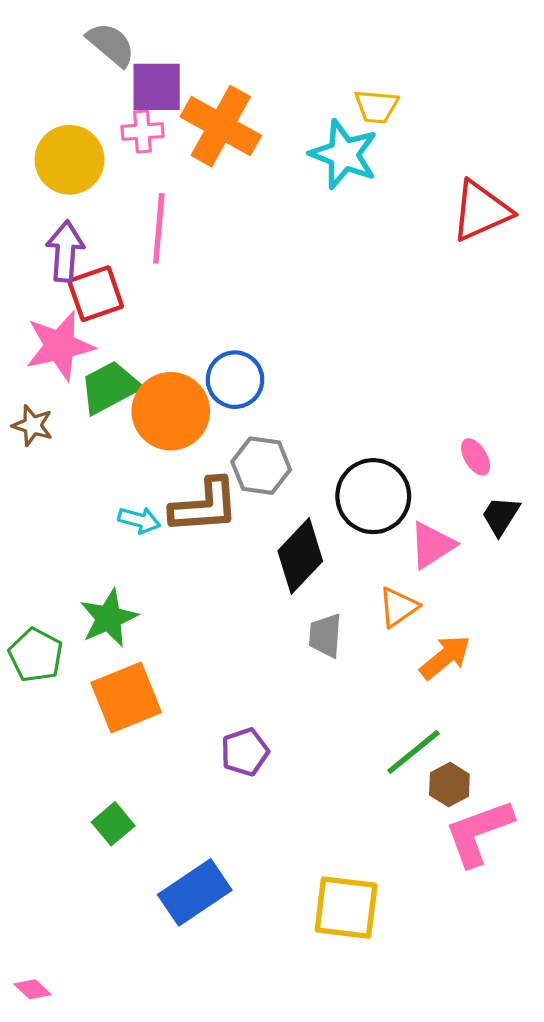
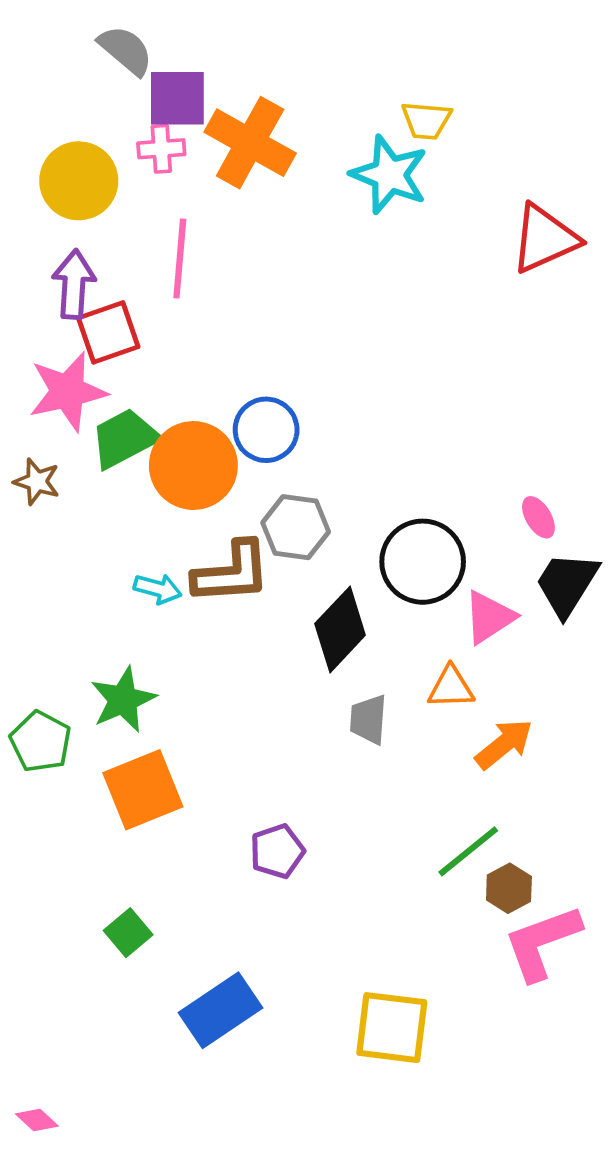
black trapezoid: (501, 516) -> (567, 584), size x1.5
orange triangle: (398, 607) -> (451, 687), turned 33

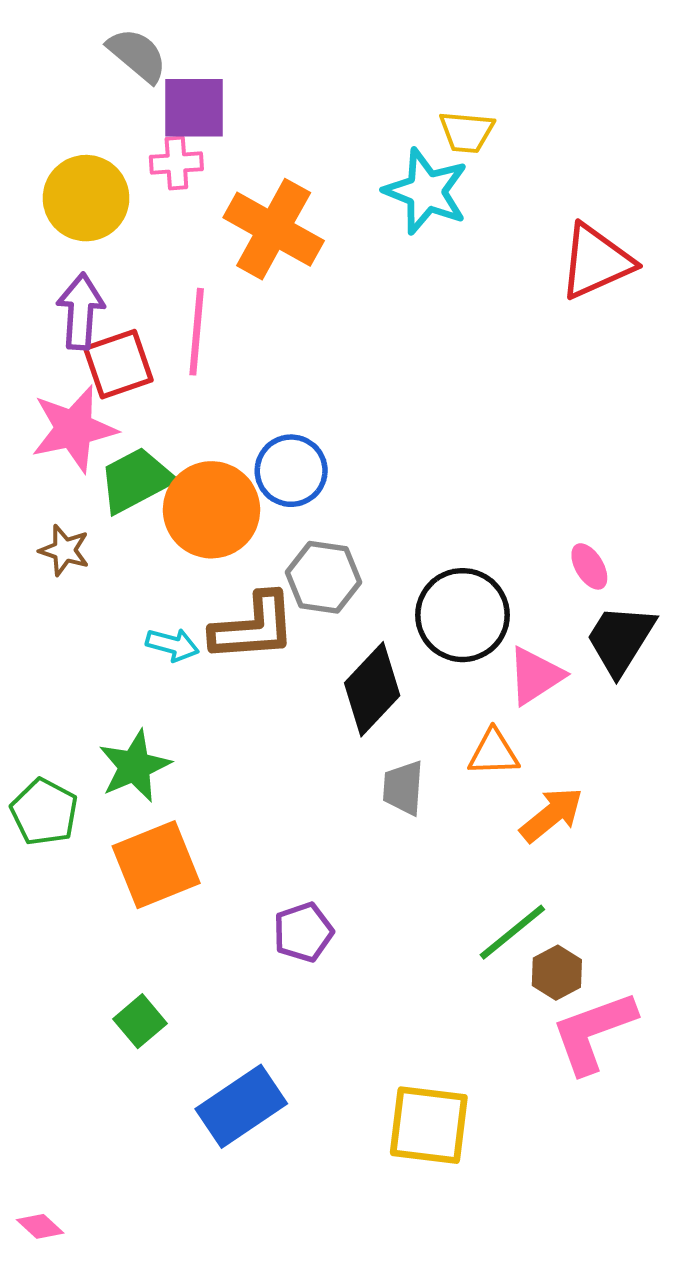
orange cross: (250, 143) -> (274, 229), moved
pink line: (180, 258) -> (197, 332), moved
brown star: (37, 482) -> (64, 550), moved

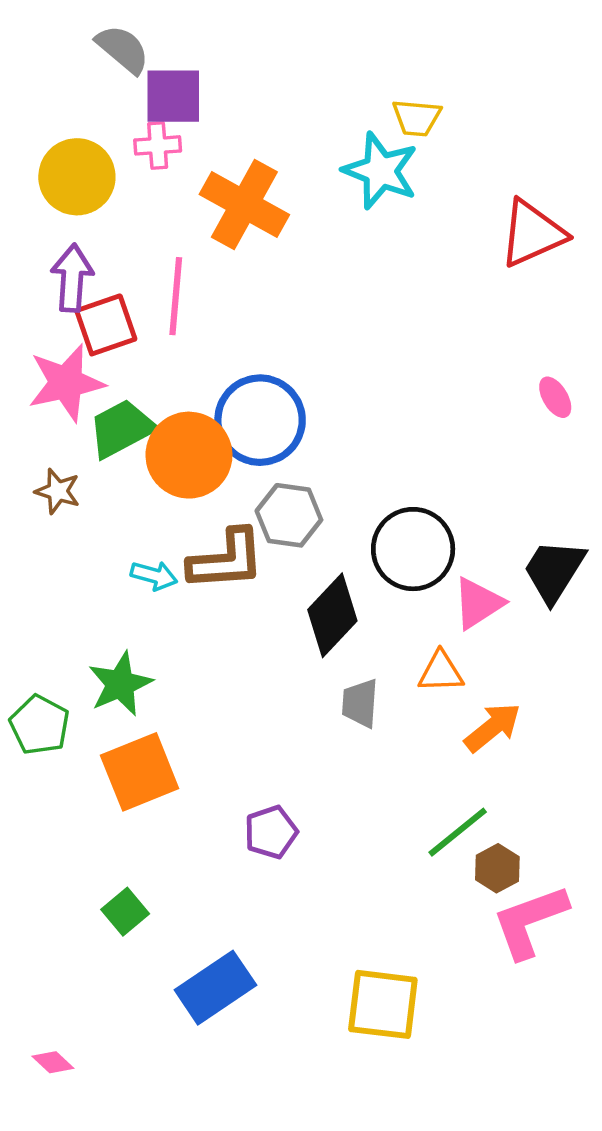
blue circle: (291, 471) -> (260, 420), size x1.4
pink ellipse: (589, 566) -> (555, 397), moved
pink diamond: (40, 1226) -> (53, 1062), moved

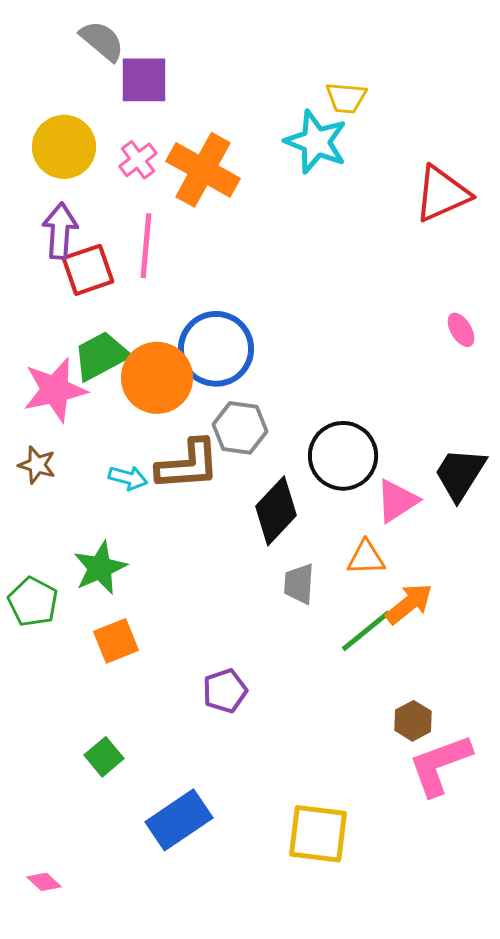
pink cross: (158, 145) -> (138, 160), moved, turned -33
pink star: (66, 383) -> (55, 390), moved
brown star: (58, 491) -> (37, 465), moved
orange square: (140, 772) -> (116, 641), size x0.7
green line: (458, 832) -> (366, 631), moved

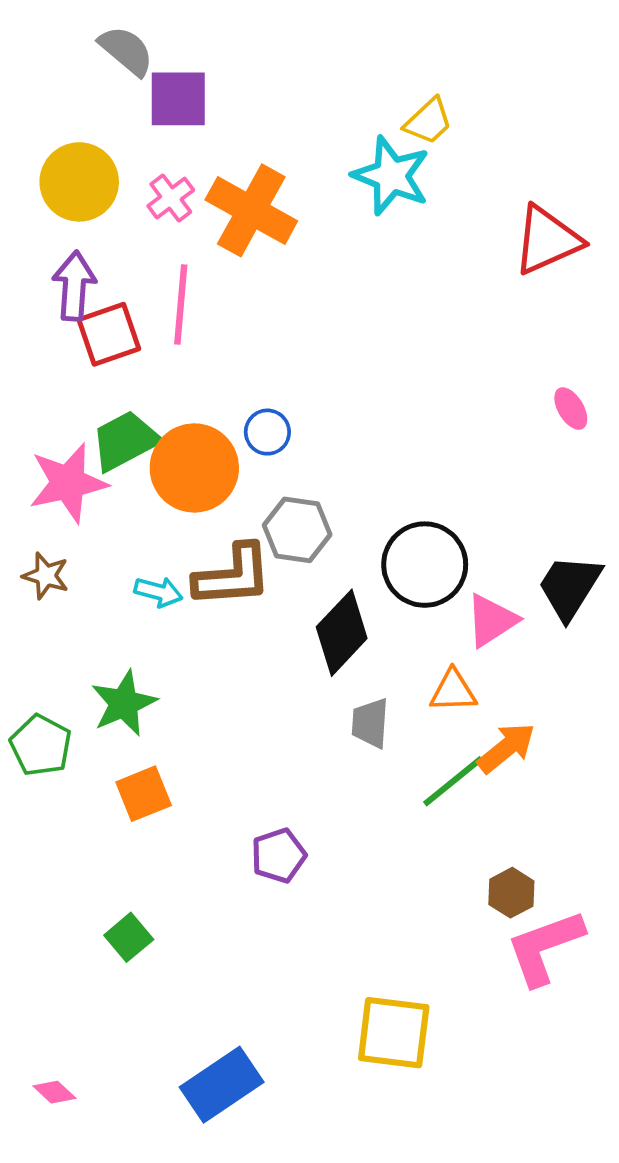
yellow trapezoid: (346, 98) -> (428, 121), turned -48
blue circle: (216, 349) -> (267, 432), size x0.5
blue rectangle: (179, 820) -> (222, 1085), moved

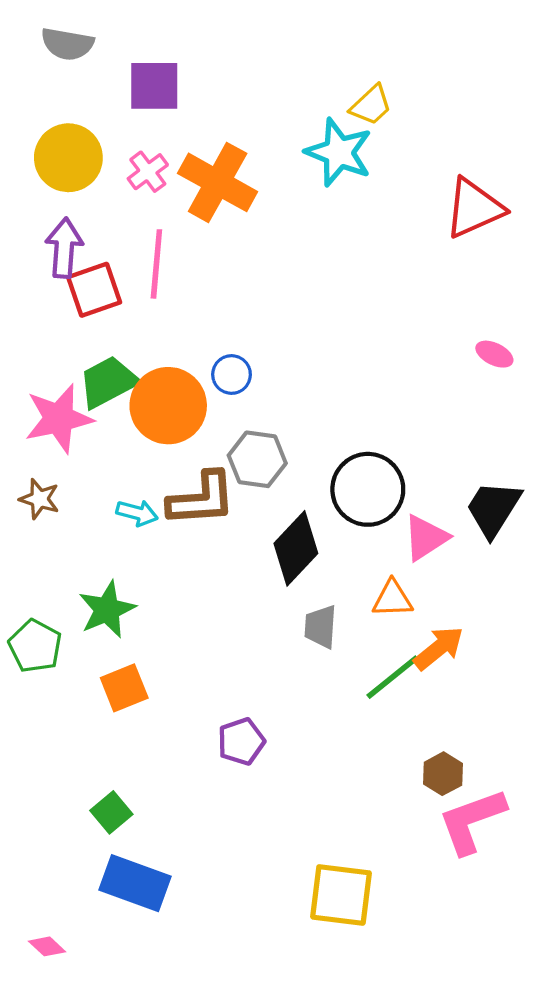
gray semicircle: (126, 51) -> (67, 44), moved, turned 150
pink ellipse: (571, 409) -> (494, 354), turned -33
blue rectangle: (222, 1085) -> (135, 883), moved, turned 54

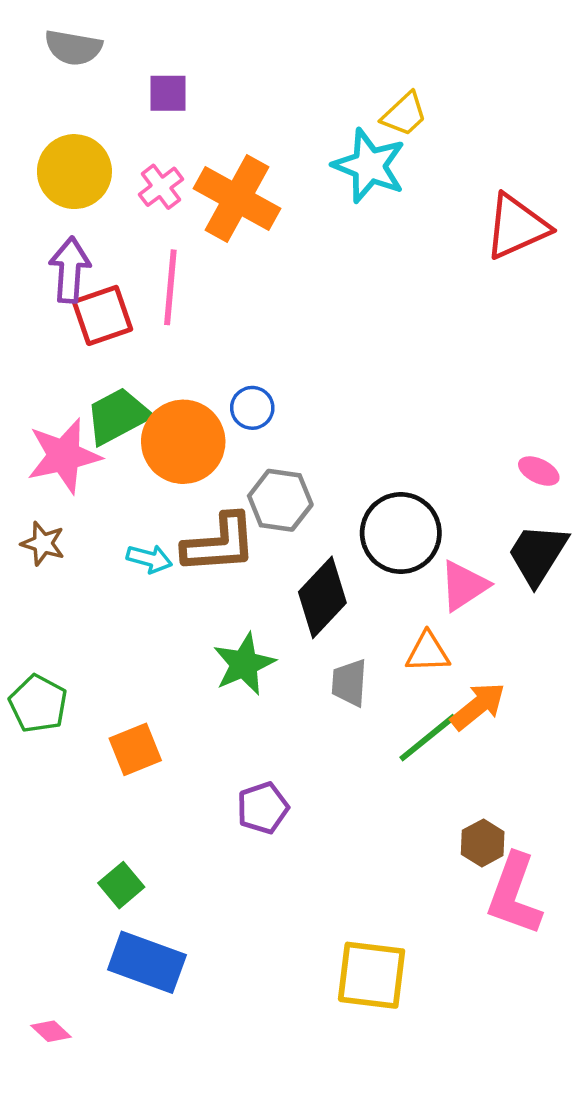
purple square: (154, 86) -> (168, 93), size x0.7
pink ellipse: (494, 354) -> (539, 471), moved
green star: (107, 610) -> (244, 664), moved
pink L-shape: (472, 821) -> (514, 894), turned -50

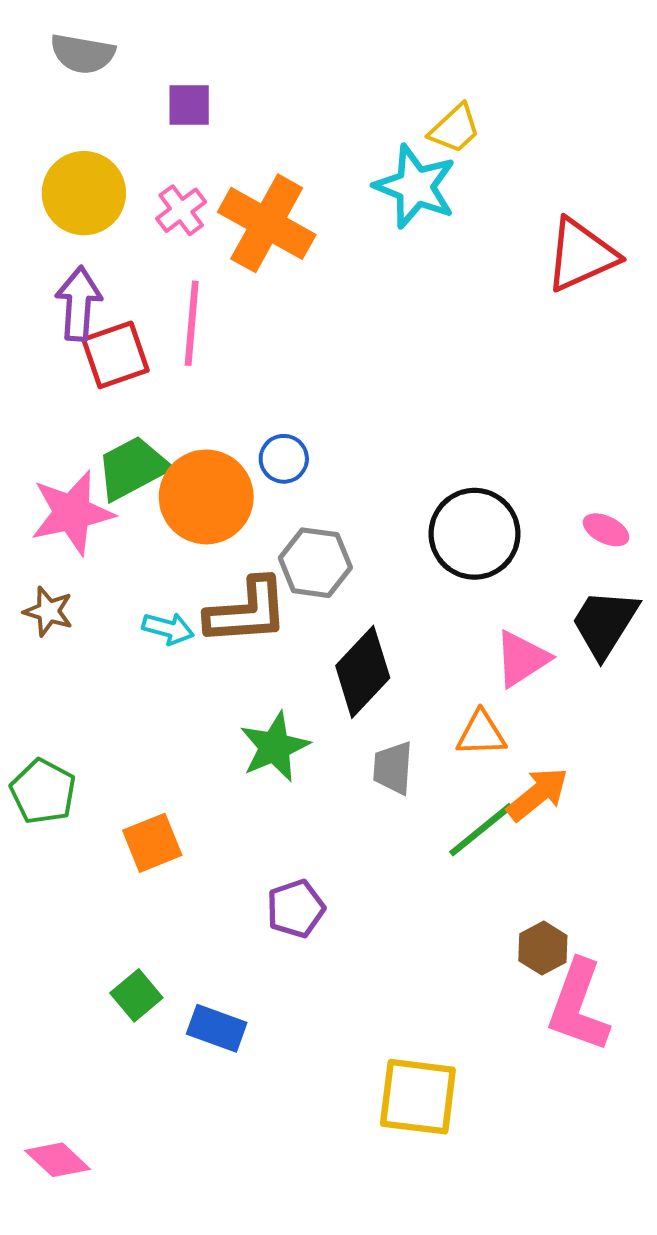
black circle: (401, 533) -> (474, 534), moved
blue rectangle: (147, 962) -> (217, 1028), moved, size x0.7
pink diamond: (51, 1031) -> (58, 1160), size x1.4

